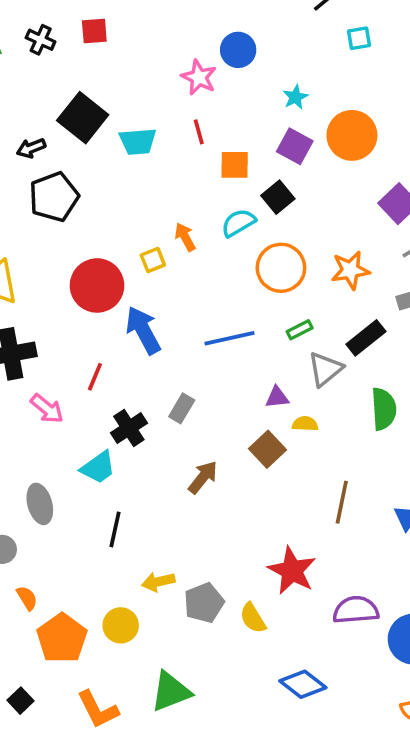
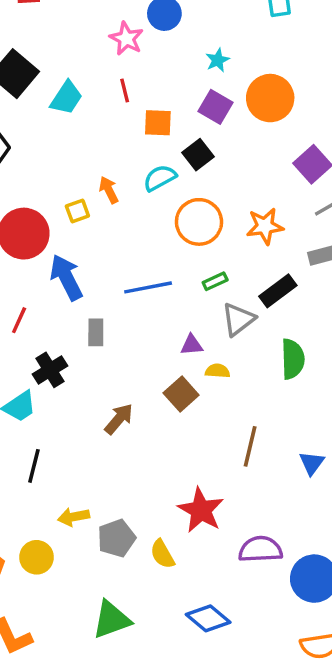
cyan trapezoid: (138, 141) -> (66, 98), turned -54
gray rectangle: (182, 408) -> (96, 332), moved, turned -32
green triangle: (171, 692) -> (111, 620), moved

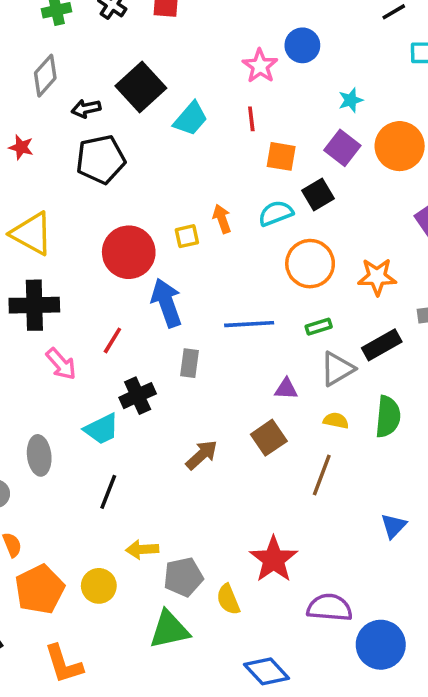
yellow semicircle: (218, 371) -> (336, 421), moved
brown line: (250, 446) -> (322, 475), moved
green triangle: (111, 620) -> (169, 630), moved

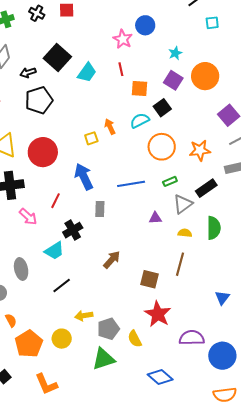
red circle: (129, 252) -> (43, 152), moved
brown square: (269, 438) -> (150, 279), moved, turned -36
black line: (108, 492) -> (62, 286), turned 36
blue triangle: (394, 526) -> (222, 298), moved

